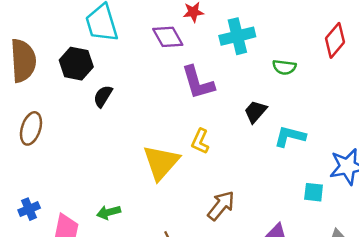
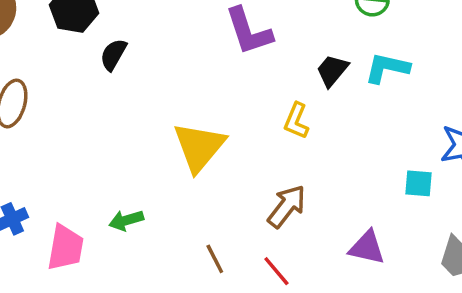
cyan L-shape: (290, 136) -> (387, 68), moved
yellow L-shape: (200, 141) -> (296, 121), moved

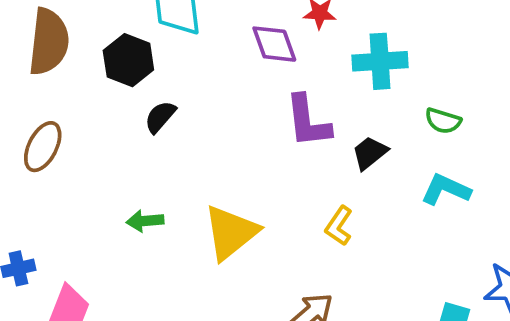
black trapezoid: (332, 70) -> (370, 153), moved
green arrow: (126, 220) -> (145, 221), moved

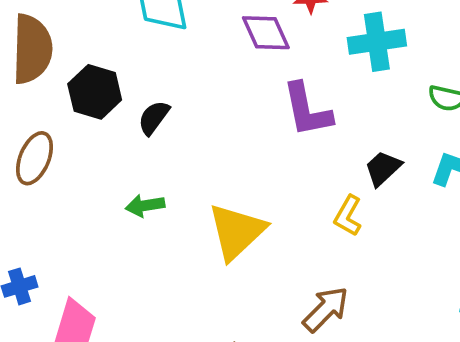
black hexagon: (128, 60) -> (95, 92), moved
black trapezoid: (370, 153) -> (383, 168), moved
green arrow: (145, 221) -> (145, 206), moved

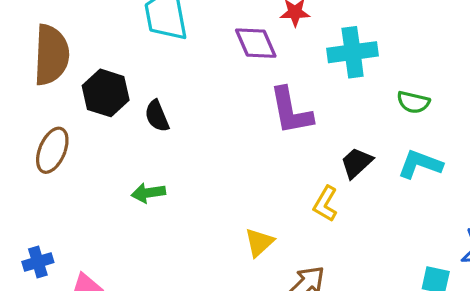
black semicircle: (154, 118) -> (157, 116), turned -60
yellow triangle: (237, 232) -> (259, 242), moved, size x0.6

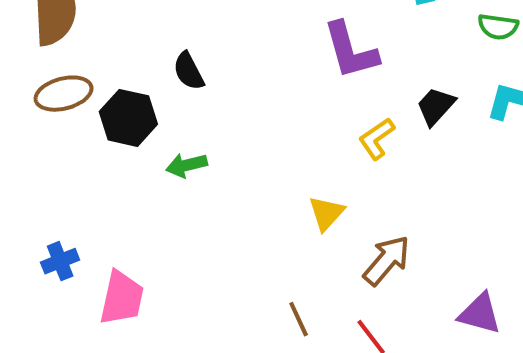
black hexagon: (106, 93) -> (128, 118), moved
brown ellipse: (52, 150) -> (64, 94), moved, turned 57
yellow L-shape: (325, 204) -> (377, 139), moved, turned 30

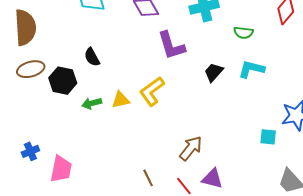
yellow L-shape: (377, 139) -> (152, 91), moved, size x1.4
yellow triangle: (326, 213) -> (121, 100), moved, turned 36
purple triangle: (480, 314) -> (212, 179), moved

